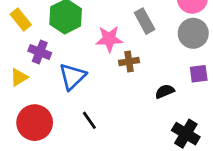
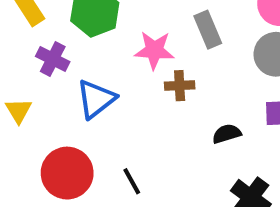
yellow triangle: (19, 77) -> (19, 111), moved, turned -36
black line: (89, 120) -> (132, 181), moved
red circle: (35, 123) -> (67, 173), moved

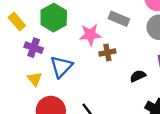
gray rectangle: (208, 30) -> (119, 19), turned -36
yellow triangle: (19, 111) -> (35, 79), moved

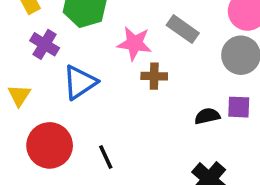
black semicircle: (138, 76) -> (207, 116), moved
yellow triangle: (35, 79) -> (19, 95), moved

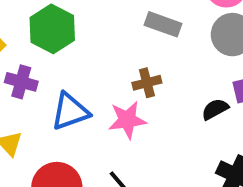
pink star: (134, 43) -> (127, 120), moved
blue triangle: (80, 82) -> (70, 112), turned 30

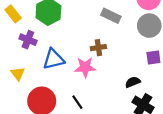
black semicircle: (215, 109) -> (133, 82), moved

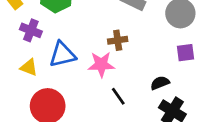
yellow triangle: (18, 74) -> (29, 67), moved, turned -32
black line: (77, 102) -> (118, 96), moved

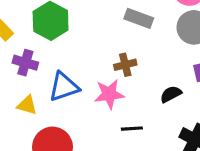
black semicircle: (160, 83) -> (171, 94), moved
black line: (118, 96) -> (132, 129), turned -54

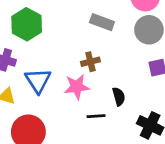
blue triangle: (64, 87) -> (38, 81), turned -44
black semicircle: (171, 94) -> (119, 96), moved, turned 102

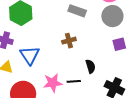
pink star: (77, 87) -> (53, 83), moved

